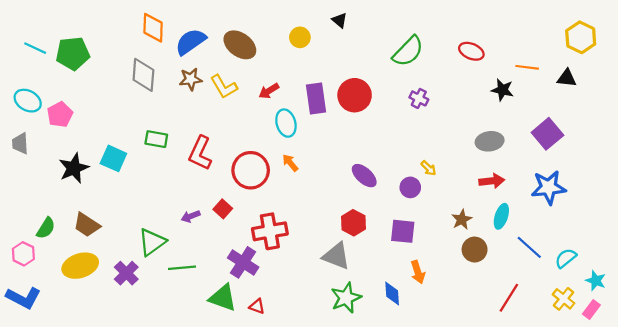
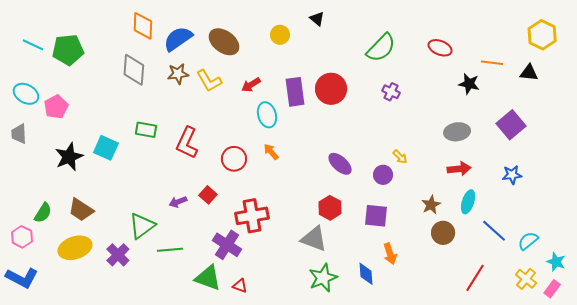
red circle: (251, 170) -> (234, 159), size x0.7
blue star: (549, 187) -> (512, 175), size x0.6

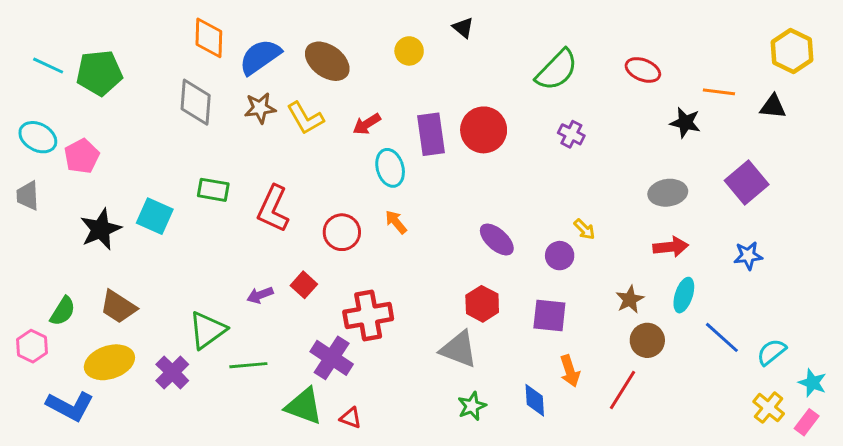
blue L-shape: (22, 278) -> (70, 406), moved
green star: (323, 278) -> (472, 406), size x0.7
red line: (475, 278) -> (622, 390), moved

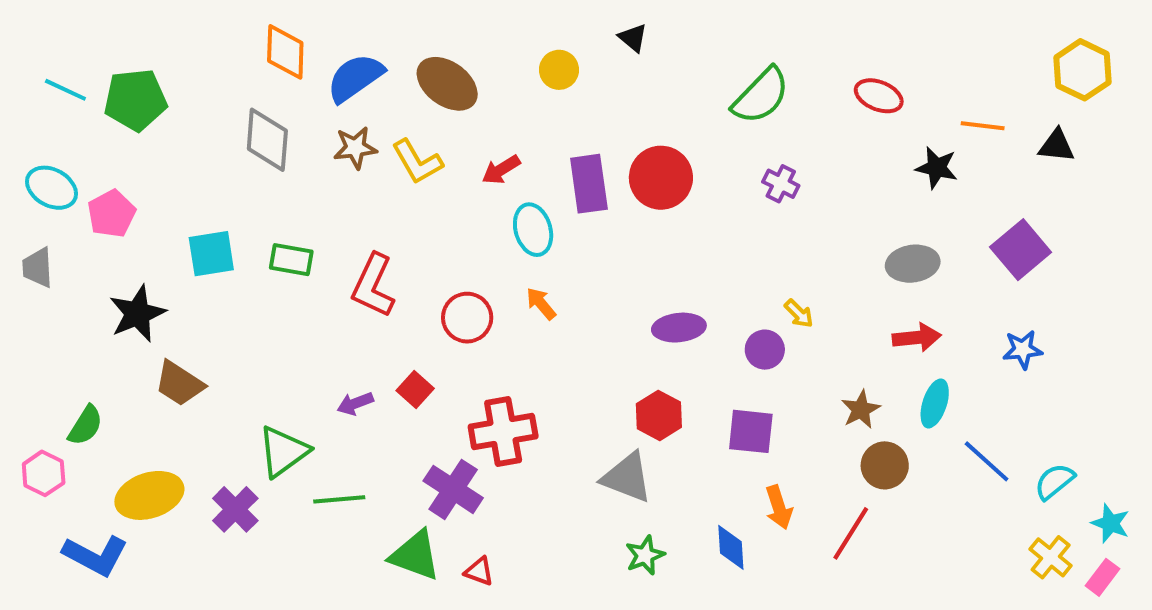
cyan square: (155, 216) -> (211, 254), moved, turned -33
purple ellipse: (497, 240) -> (679, 328), turned -48
brown trapezoid: (118, 307) -> (179, 384), moved

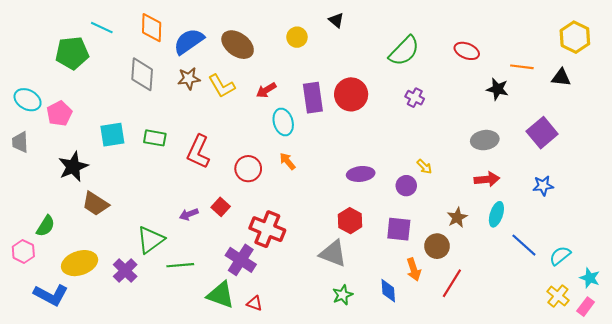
cyan line: (65, 90) -> (102, 28), moved
red cross: (503, 431) -> (267, 229), turned 32
brown circle: (885, 465) -> (437, 246), moved

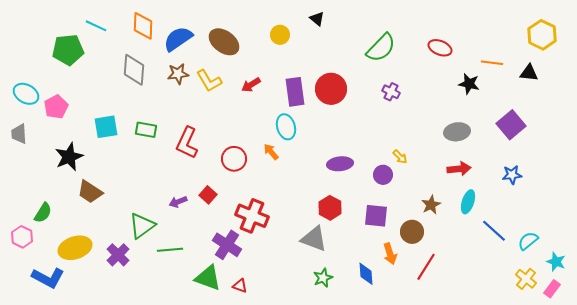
cyan ellipse: (283, 122) -> (286, 127), moved

